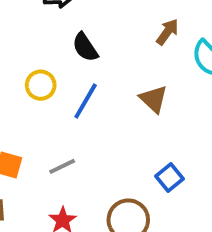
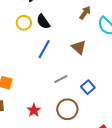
yellow circle: (41, 85) -> (24, 23), moved
gray line: (62, 166) -> (61, 79), moved

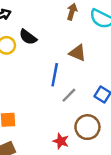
blue line: (44, 49) -> (55, 75), moved
red star: (34, 110) -> (61, 141), moved

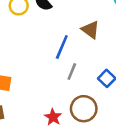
gray line: (69, 95) -> (72, 72), turned -35

